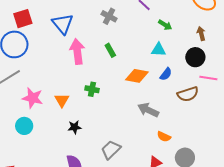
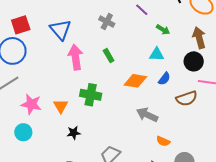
brown arrow: (201, 34) -> (199, 38), size x1.5
green cross: (92, 89) -> (91, 95), size x1.5

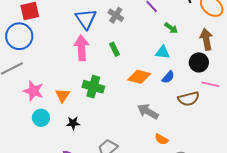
blue triangle: (60, 30) -> (86, 19), moved
cyan circle: (23, 132) -> (41, 118), moved

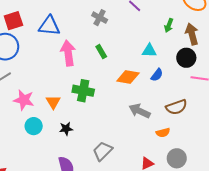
blue triangle: (86, 19) -> (49, 26), moved, turned -45
green arrow: (171, 28) -> (169, 25), moved, turned 80
brown semicircle: (189, 99) -> (176, 107), moved
orange semicircle: (161, 139) -> (163, 133), moved, turned -40

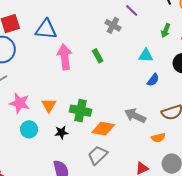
gray cross: (100, 18) -> (113, 25), moved
orange diamond: (128, 77) -> (103, 129), moved
green cross: (83, 91) -> (81, 111), moved

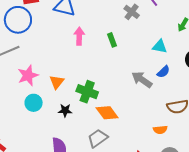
pink arrow: (65, 57) -> (79, 36), size x0.7
pink star: (20, 103) -> (28, 75), turned 30
gray arrow: (135, 116) -> (142, 80), moved
orange diamond: (103, 129) -> (107, 113), turned 35

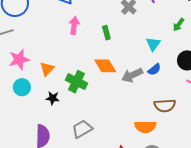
cyan triangle: (160, 47) -> (153, 44), turned 49
gray arrow: (142, 80) -> (132, 75), turned -65
orange diamond: (107, 113) -> (105, 66), moved
orange semicircle: (160, 130) -> (145, 127), size x1.5

